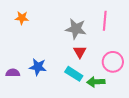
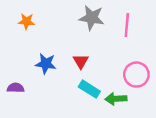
gray star: (76, 29) -> (92, 18), moved
red triangle: (80, 52) -> (81, 61), moved
blue star: (38, 67) -> (46, 64), moved

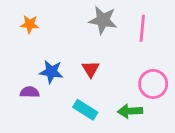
purple semicircle: (16, 88) -> (30, 92), moved
cyan rectangle: (89, 89) -> (85, 110), moved

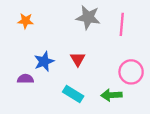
blue star: (51, 72) -> (44, 61), turned -30

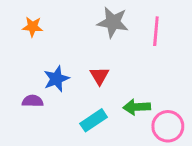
pink circle: (131, 72) -> (168, 126), moved
cyan rectangle: (73, 94) -> (94, 120), turned -66
green arrow: (111, 95) -> (137, 107), moved

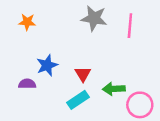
red triangle: (99, 76) -> (83, 74), moved

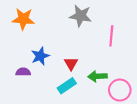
orange star: (27, 22) -> (23, 19), size x1.5
pink line: (130, 26) -> (111, 36), moved

